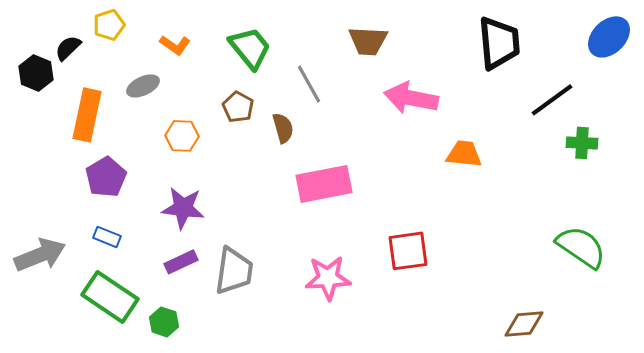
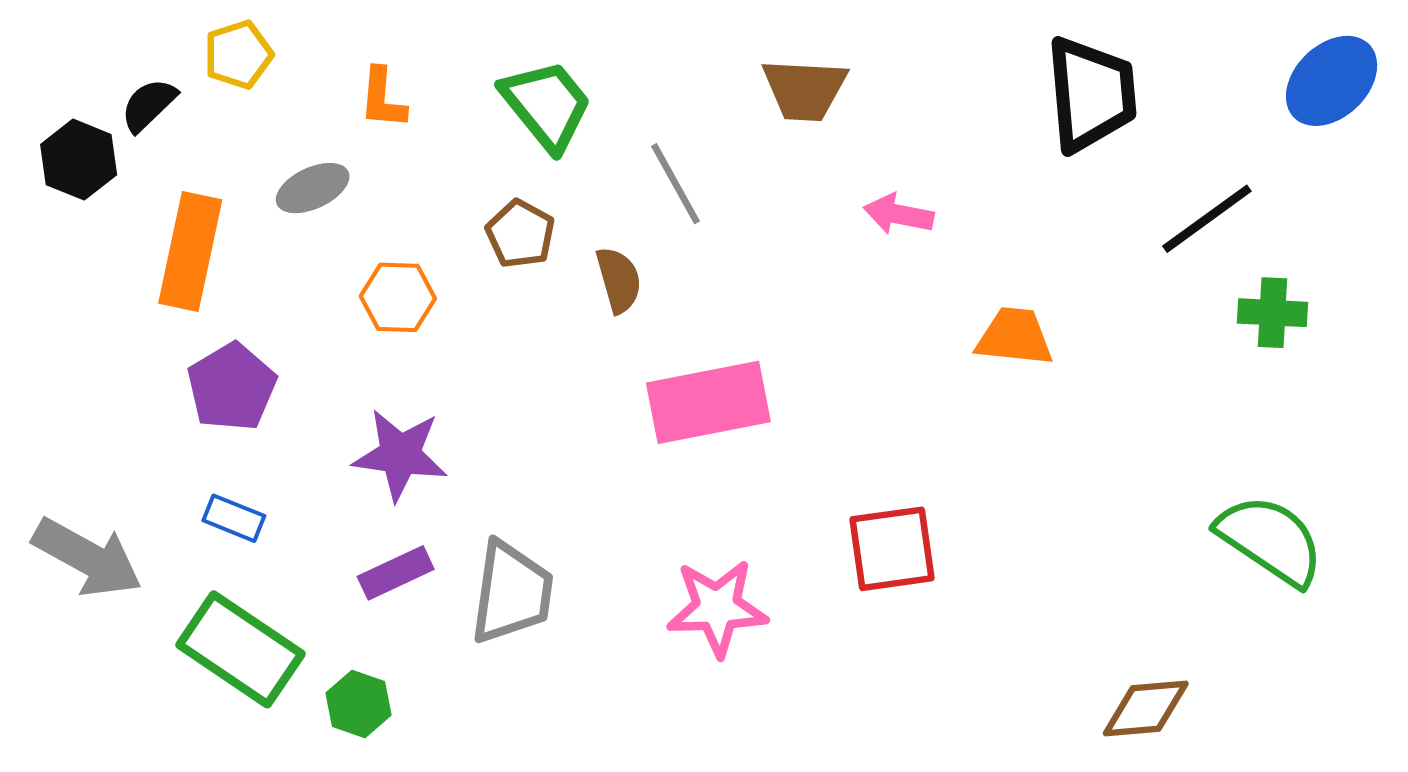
orange L-shape: (175, 45) -> (383, 98), turned 60
pink arrow: (411, 98) -> (899, 214), size x0.6
gray arrow: (40, 255) -> (87, 558), turned 51

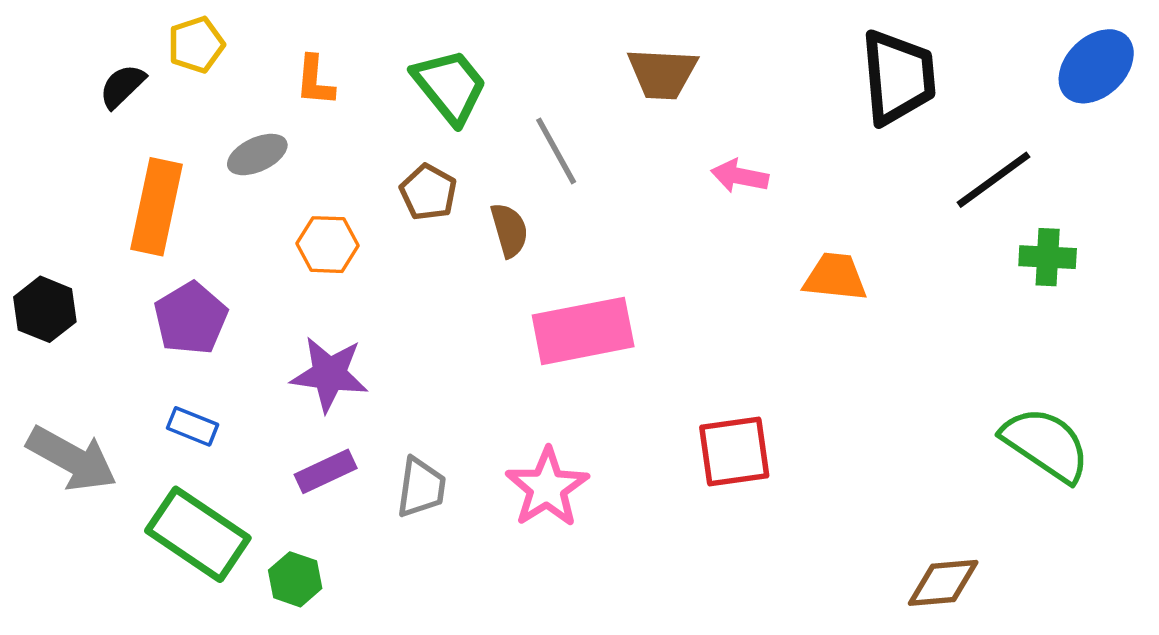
black hexagon: (79, 160) -> (45, 309), moved
gray trapezoid: (512, 593) -> (421, 488), size x0.7
pink star: (717, 608) -> (547, 488), moved, turned -30

